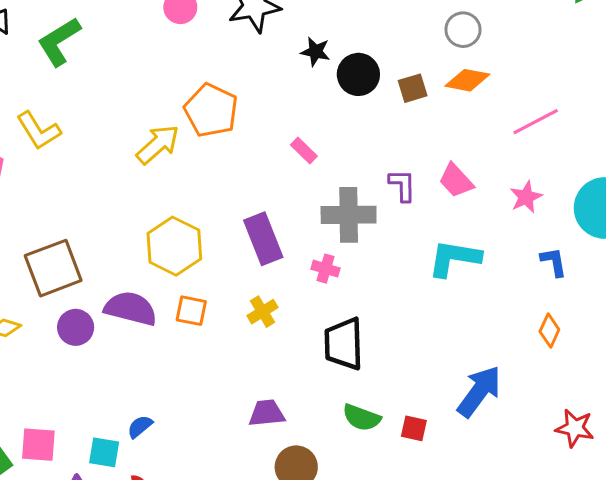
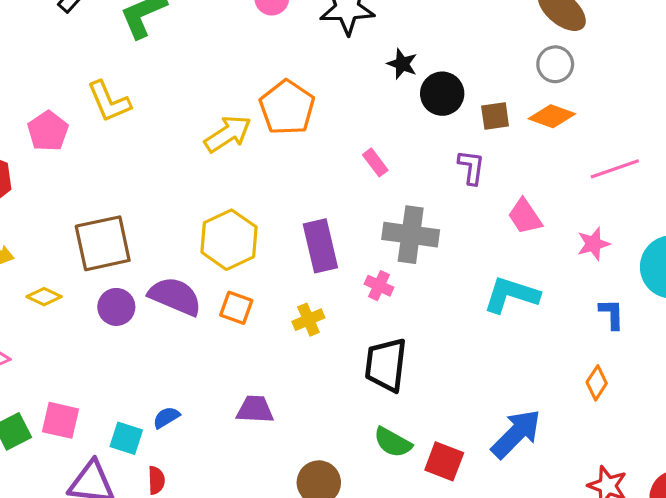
purple L-shape: (402, 185) -> (471, 167), moved
purple trapezoid: (267, 413) -> (255, 409), moved
red square: (414, 428) -> (444, 461), size x1.4

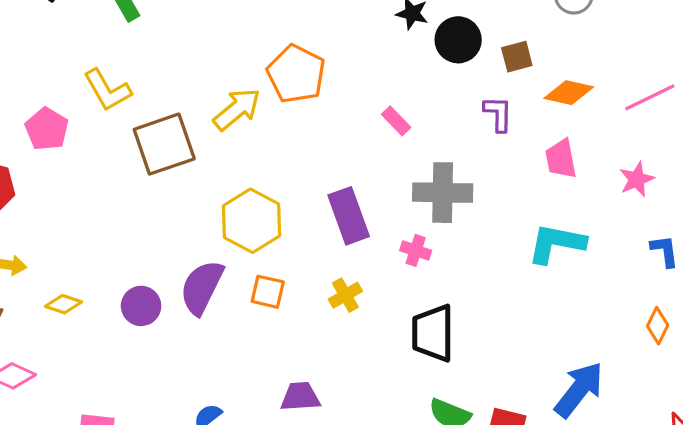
orange diamond: (552, 116) -> (569, 93), moved
pink trapezoid: (525, 216) -> (561, 159), turned 30
brown square: (103, 243) -> (164, 144), moved
purple semicircle: (175, 296) -> (202, 287), turned -80

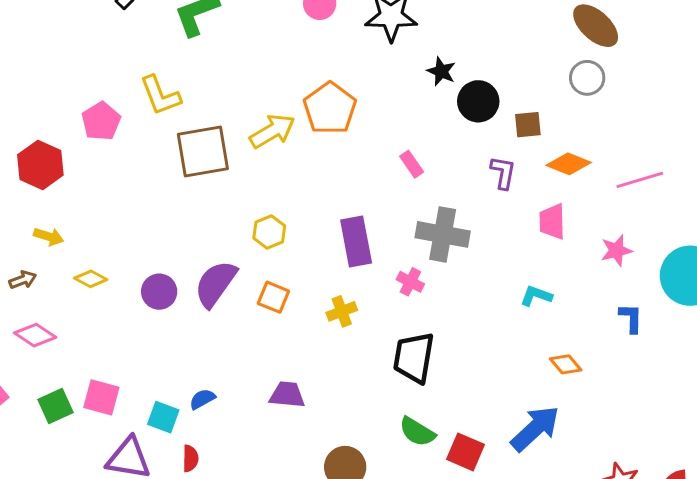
yellow hexagon: (252, 221) -> (269, 232), size x0.6
cyan L-shape: (556, 243) -> (536, 296), size x0.6
orange diamond: (658, 326) -> (566, 364), moved, turned -76

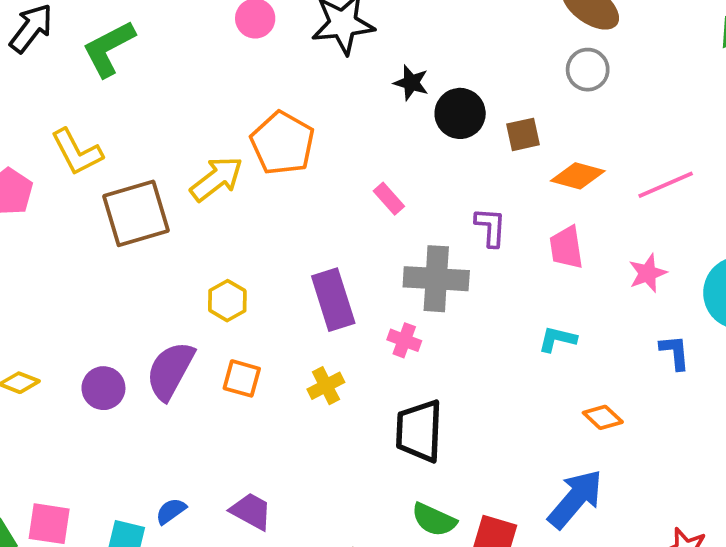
purple L-shape: (503, 173) -> (491, 227), moved
purple trapezoid: (287, 395) -> (251, 511), moved, turned 30

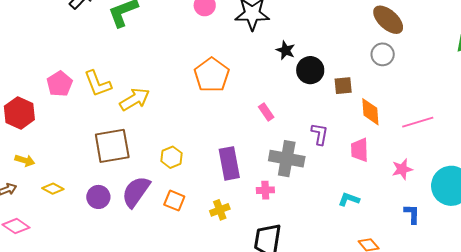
yellow L-shape: (77, 152) -> (98, 84), moved
orange diamond: (578, 176) -> (370, 112), turned 64
yellow arrow: (217, 179) -> (135, 99), moved
brown square: (136, 213) -> (112, 146), moved
pink cross: (404, 340) -> (265, 190), turned -30

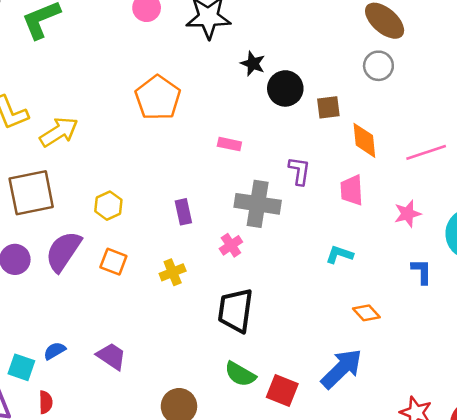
pink rectangle: (266, 112) -> (229, 144), turned -42
purple rectangle: (229, 163) -> (183, 212), size x0.6
pink cross: (265, 190) -> (231, 245), turned -30

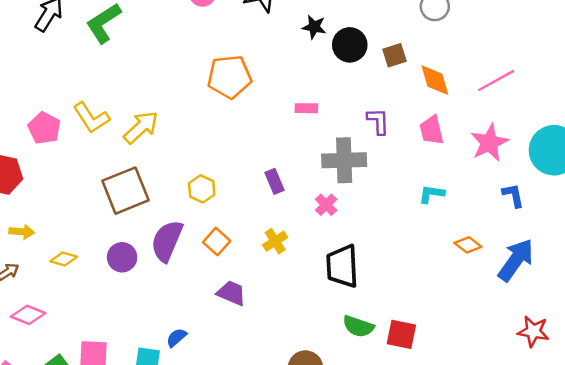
orange pentagon: (158, 98) -> (229, 77), turned -30
pink star: (408, 214) -> (489, 143), size x1.4
orange square: (113, 262) -> (217, 242), turned 32
purple trapezoid: (111, 356) -> (231, 293), moved
blue arrow: (342, 369) -> (516, 260), moved

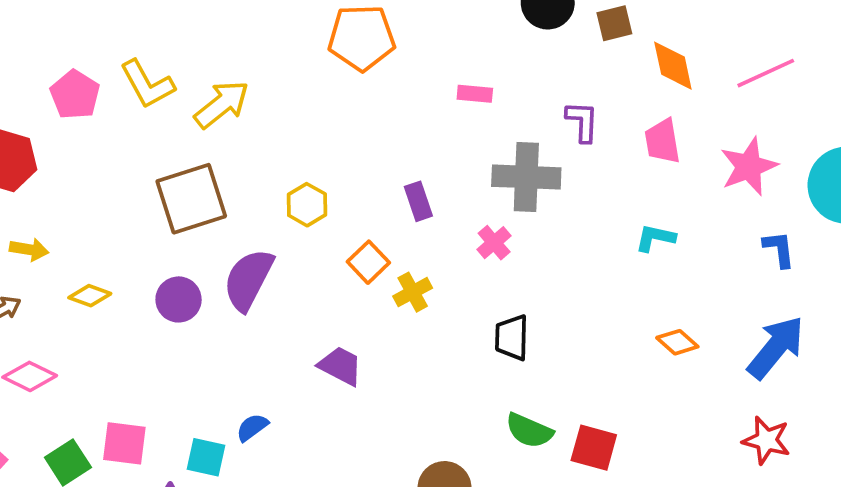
orange square: (217, 242) -> (368, 262), moved
orange diamond: (468, 245) -> (677, 342), moved
black trapezoid: (342, 266) -> (512, 338), size x0.7
red star: (533, 331) -> (766, 440), moved

